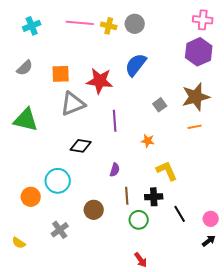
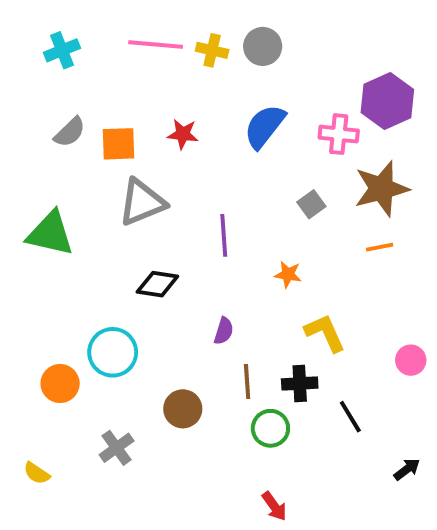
pink cross: (203, 20) -> (339, 134), moved
gray semicircle: (25, 68) -> (70, 132), moved
red star: (100, 81) -> (183, 134), moved, size x0.6
pink circle: (211, 219) -> (411, 360), moved

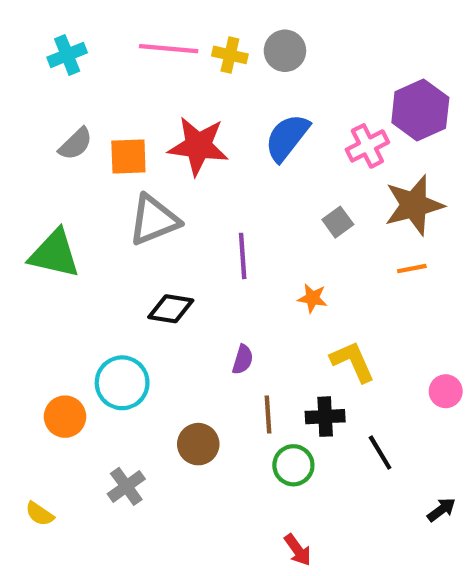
red star: (183, 134) -> (198, 146), size x1.8
pink cross: (339, 134) -> (367, 146), turned -33

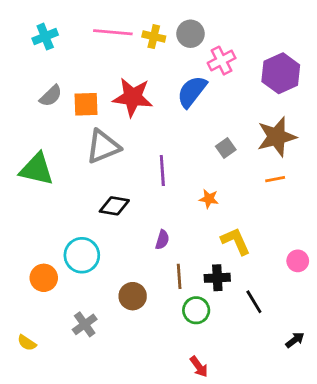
pink cross: (367, 146) -> (222, 61), moved

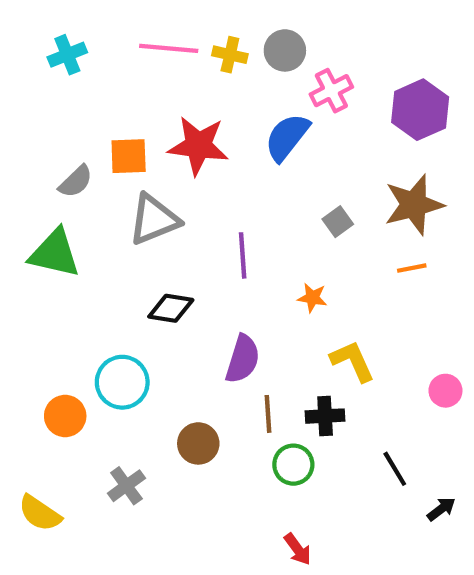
gray semicircle: (51, 96) -> (76, 181), moved
purple semicircle: (162, 240) -> (243, 359), size x1.6
black line: (254, 302) -> (395, 469), moved
yellow semicircle: (27, 343) -> (40, 513), size x1.5

